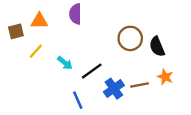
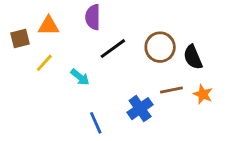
black line: (92, 71) -> (113, 49), moved
brown line: (140, 85) -> (171, 90), moved

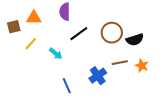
black semicircle: (193, 57) -> (135, 40), turned -84

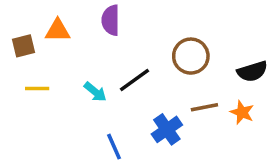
black line: (79, 34) -> (134, 80), moved
black semicircle: (135, 40) -> (252, 71), moved
yellow line: (31, 44) -> (37, 88), moved, turned 48

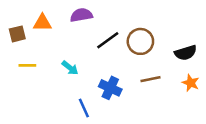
purple semicircle: (111, 20) -> (81, 15), turned 80
black line: (134, 80) -> (108, 40), moved
orange star: (242, 112) -> (191, 83), moved
blue cross: (167, 129) -> (110, 88), moved, turned -30

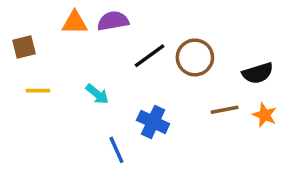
orange triangle: (42, 23) -> (75, 23), moved
brown line: (150, 79) -> (225, 110), moved

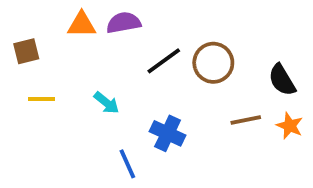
black semicircle: (258, 73) -> (282, 80), turned 76

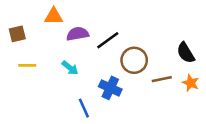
purple semicircle: (124, 23) -> (78, 34), moved
brown circle: (213, 63) -> (134, 60), moved

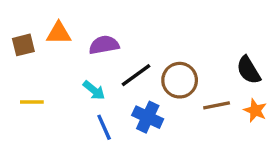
orange triangle: (54, 16) -> (59, 33), moved
black line: (108, 40) -> (136, 75), moved
yellow line: (27, 65) -> (32, 102), moved
blue line: (84, 108) -> (104, 127), moved

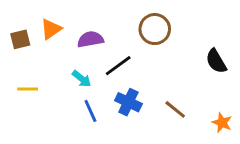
orange triangle: (59, 33) -> (51, 29), turned -35
brown circle: (180, 80) -> (155, 29), moved
brown line: (217, 105) -> (175, 109), moved, turned 50
orange star: (255, 110) -> (222, 123), moved

